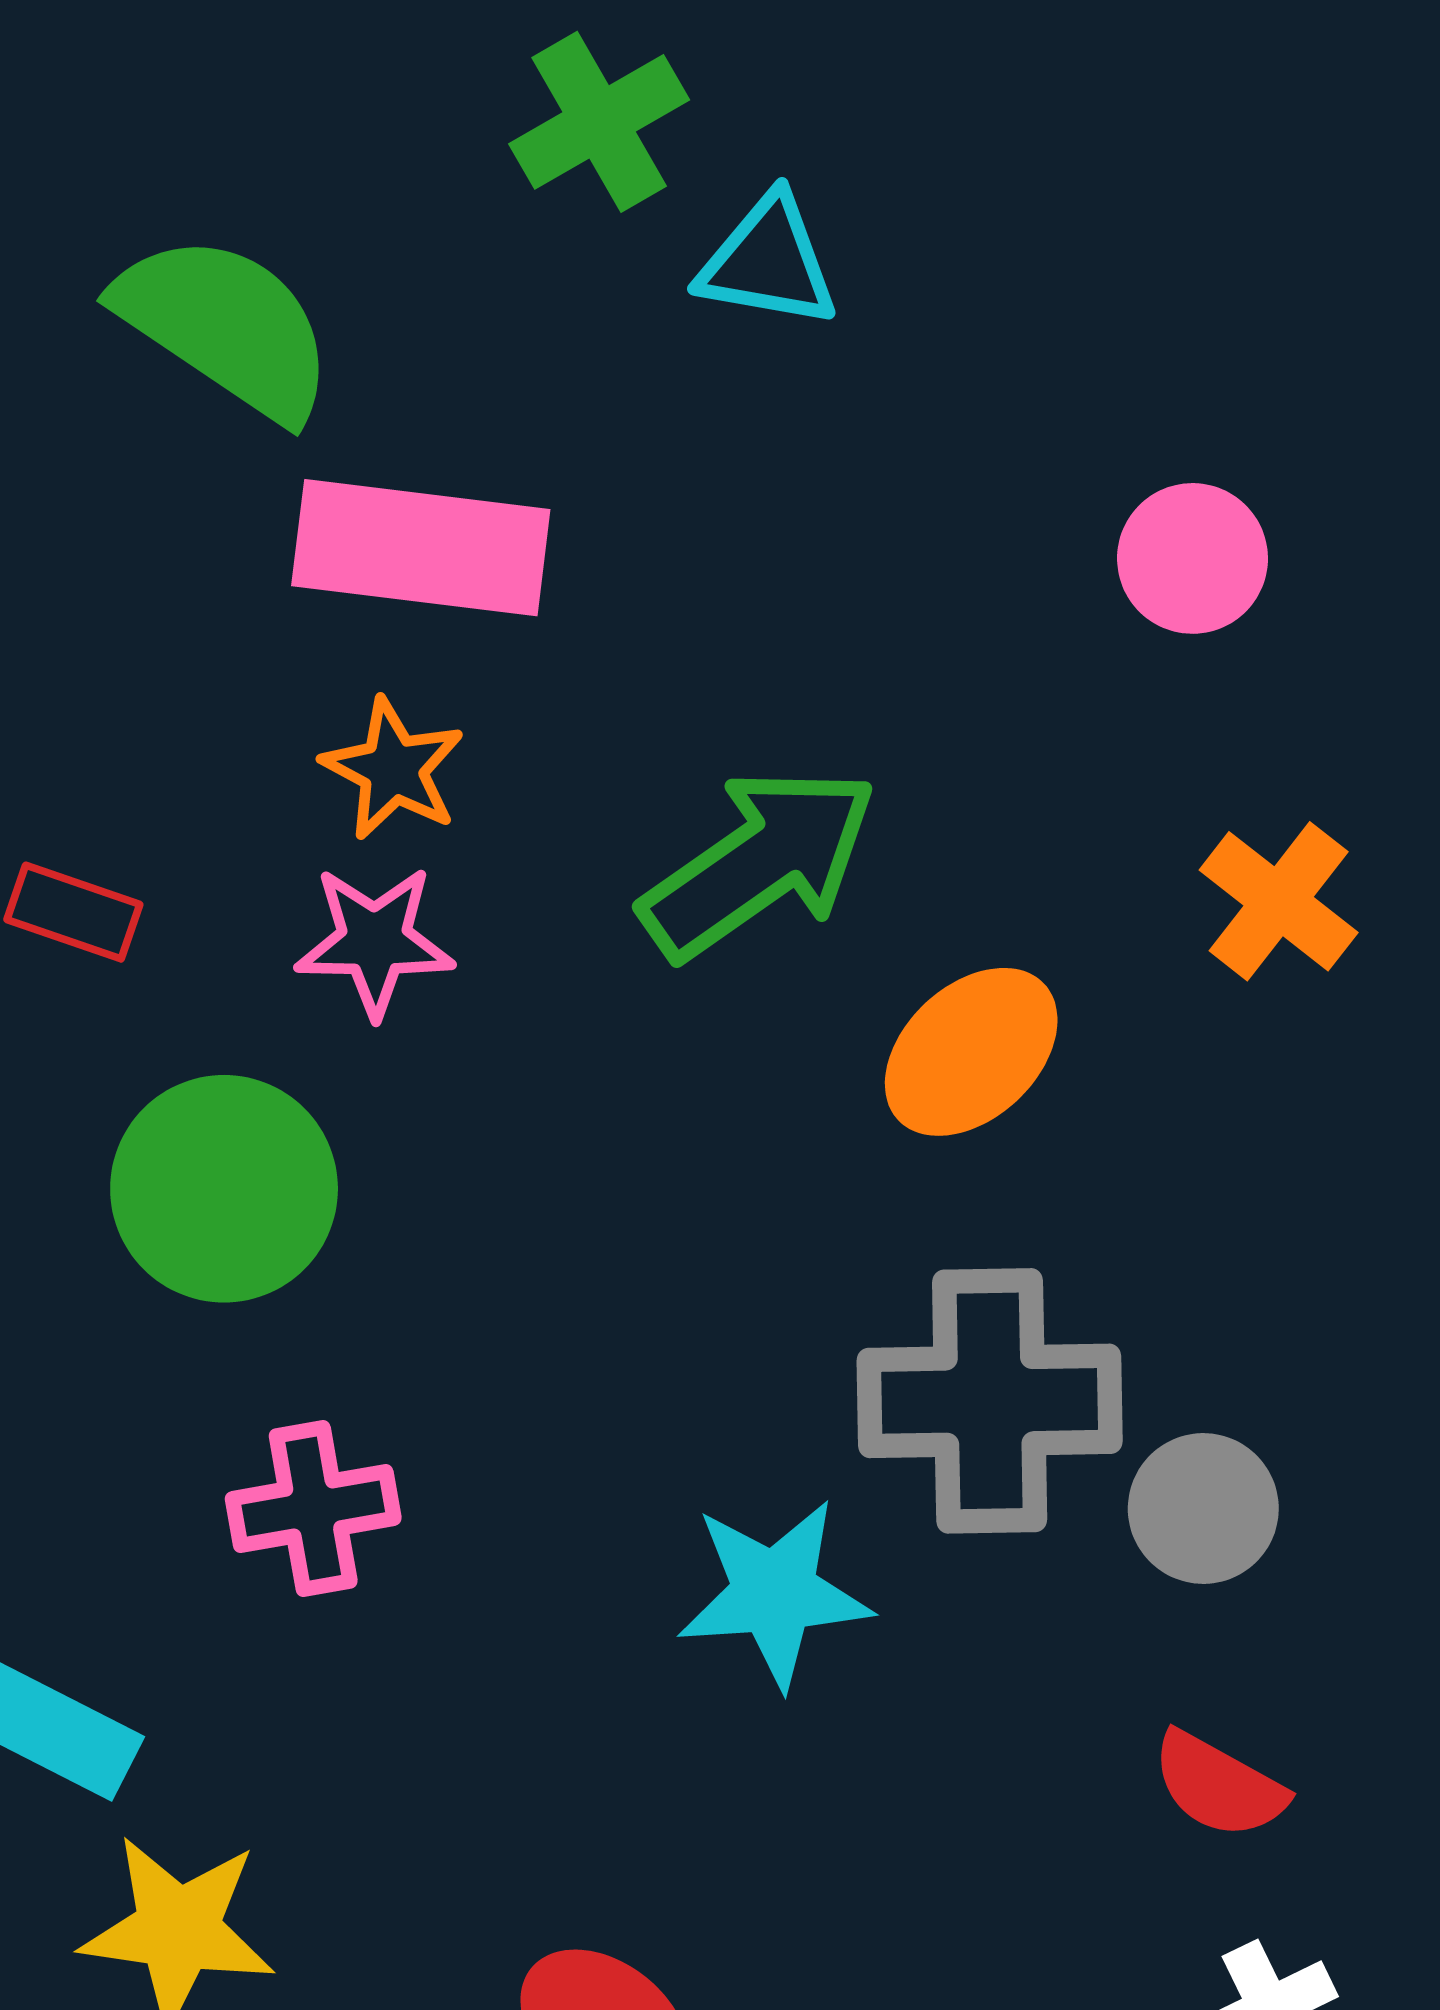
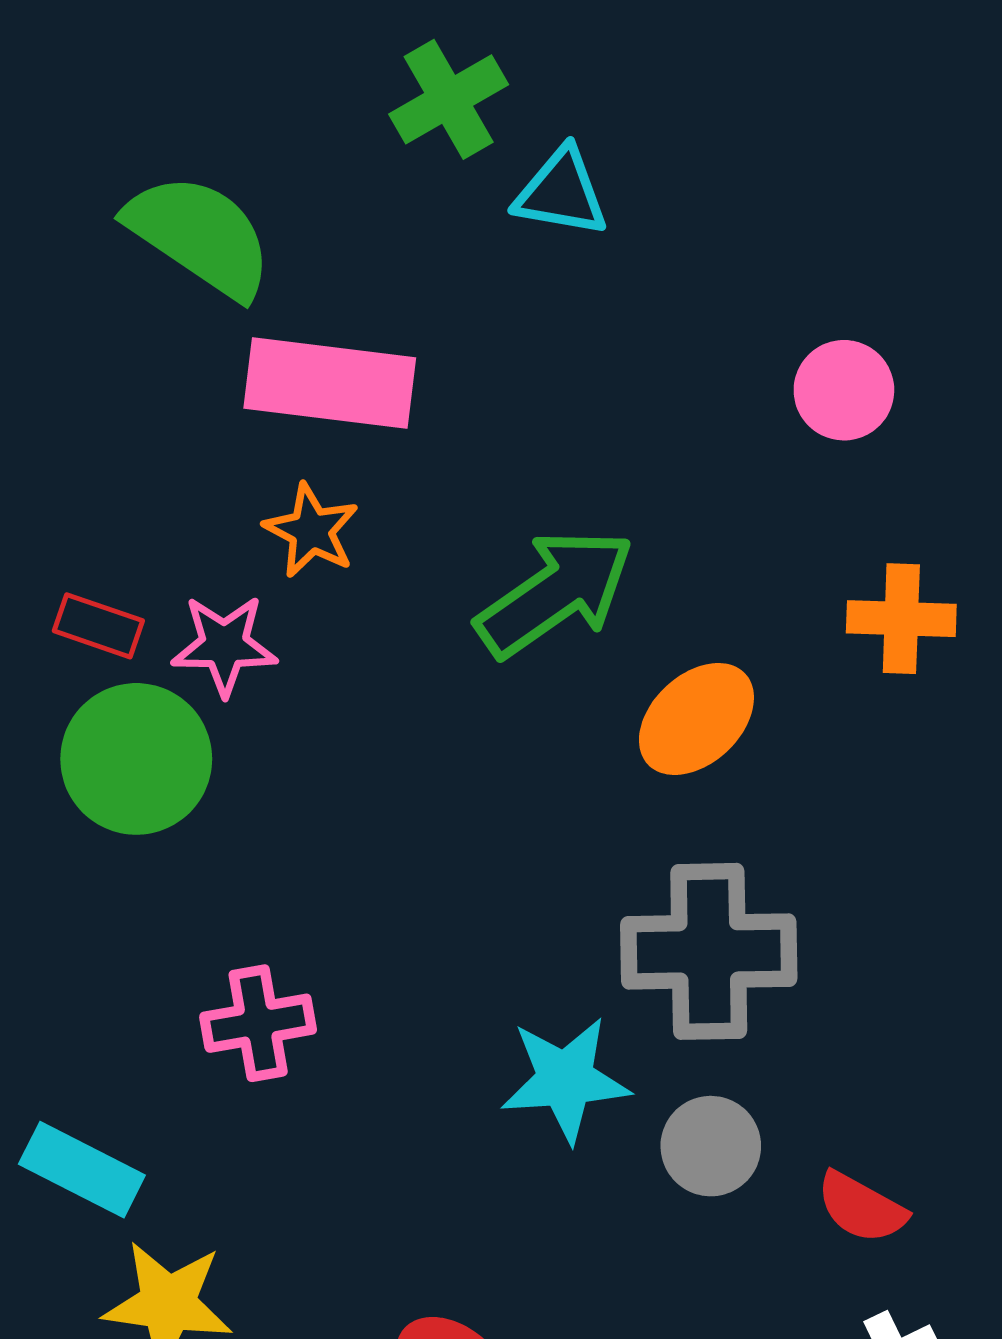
orange cross: (1279, 901) -> (901, 619), turned -36
pink star: (375, 941) -> (224, 645), moved
green circle: (224, 1189) -> (136, 759), moved
gray circle: (1203, 1508) -> (711, 1146), moved

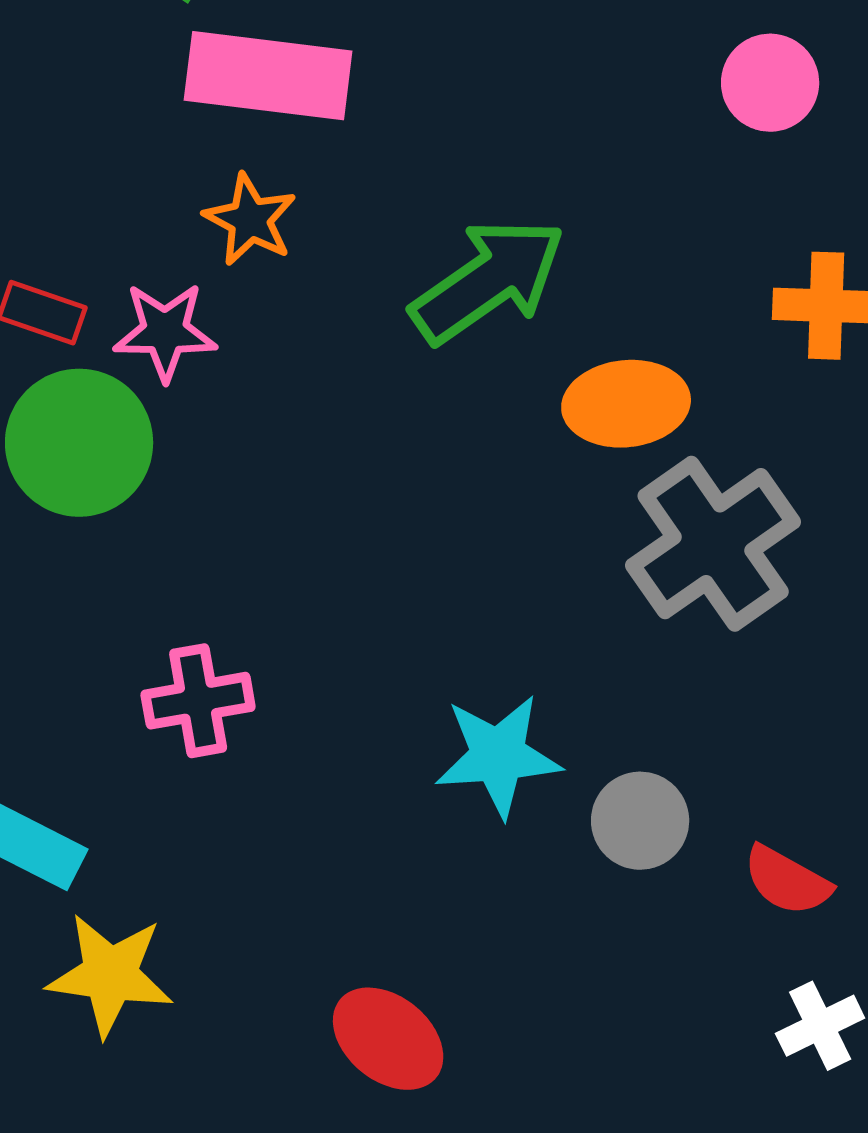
orange ellipse: (696, 719) -> (626, 404), turned 37
gray cross: (709, 951) -> (713, 544), moved, turned -34

